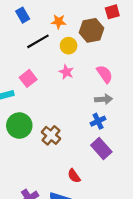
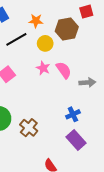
pink semicircle: (105, 74) -> (64, 70), moved
gray arrow: (104, 99) -> (87, 82), moved

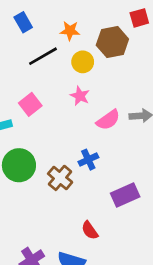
pink semicircle: (64, 70) -> (108, 120), moved, turned 90
blue cross: (73, 114) -> (88, 160), moved
purple rectangle: (76, 140) -> (125, 195), turned -72

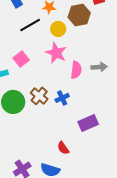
pink star: (80, 96) -> (56, 53), size x1.5
pink semicircle: (108, 120) -> (76, 70), turned -48
brown cross: (60, 178) -> (39, 96), moved

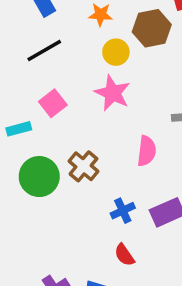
black line: (30, 25) -> (44, 50), moved
pink semicircle: (76, 70) -> (147, 151), moved
blue cross: (62, 98) -> (123, 211), moved

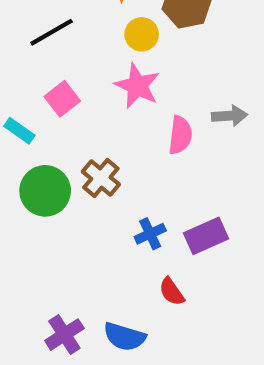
cyan rectangle: (19, 129) -> (19, 131), turned 50
pink semicircle: (147, 151) -> (180, 135), moved
red semicircle: (124, 255) -> (172, 292), moved

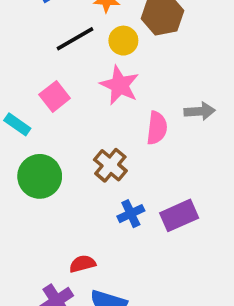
black line: (52, 32) -> (75, 39), moved
brown cross: (101, 178) -> (110, 165), moved
red semicircle: (172, 292) -> (82, 264), moved, turned 110

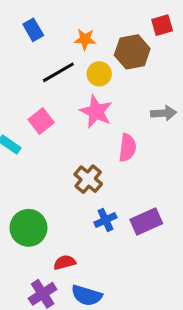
gray arrow: (200, 111) -> (164, 113), moved
green circle: (40, 176) -> (28, 228), moved

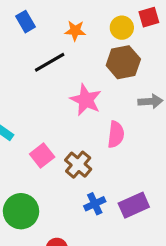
brown hexagon: (132, 52) -> (123, 62), moved
yellow circle: (99, 74) -> (122, 28), moved
pink square: (41, 121) -> (42, 156), moved

